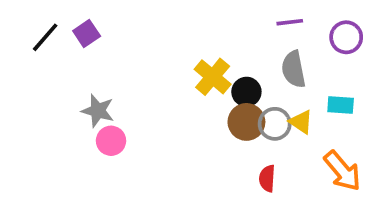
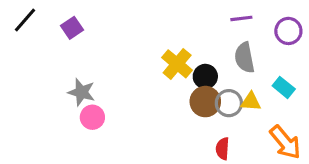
black line: (45, 37) -> (25, 20), moved
cyan rectangle: (341, 105) -> (284, 87), turned 35
yellow triangle: (301, 122) -> (251, 102), turned -30

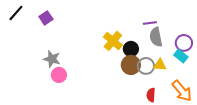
purple line: (241, 18) -> (150, 23), moved
purple circle: (288, 31) -> (184, 43), moved
red semicircle: (223, 149) -> (151, 95), moved

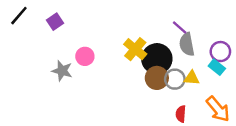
purple line: (150, 23) -> (180, 28), turned 48
black circle: (131, 49) -> (157, 59), size x1.6
pink circle: (59, 75) -> (85, 56), moved

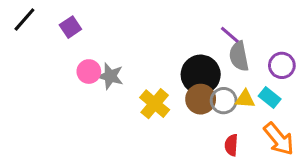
yellow cross: (135, 49) -> (155, 104), moved
pink circle: (85, 56) -> (89, 72), moved
cyan rectangle: (217, 67) -> (270, 98), moved
gray star: (62, 71) -> (110, 76), moved

